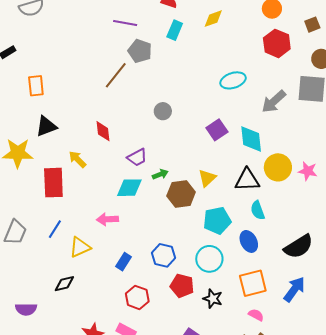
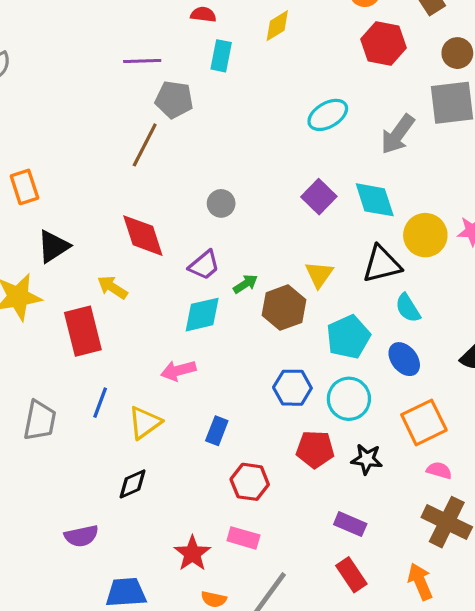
gray circle: (163, 111) -> (221, 203), moved
red diamond: (103, 131) -> (143, 236), size x1.5
blue hexagon: (164, 255) -> (292, 388), moved

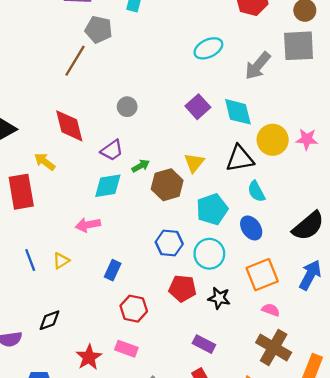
blue line: (100, 403) -> (30, 260), moved, turned -45
yellow triangle: (145, 423) -> (61, 261), size x0.7
black diamond: (132, 484) -> (49, 320), moved

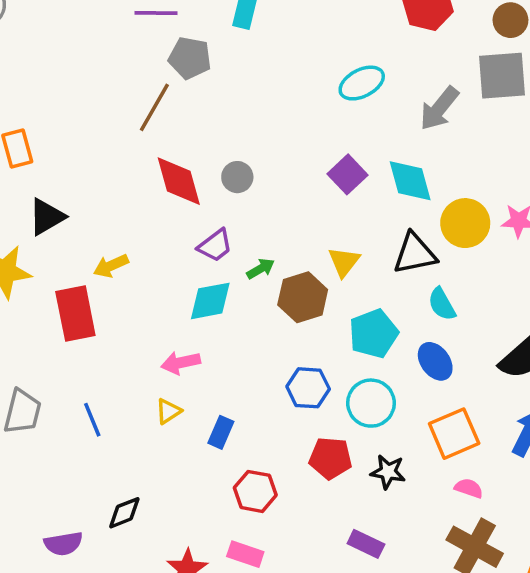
red diamond: (69, 126) -> (179, 181), moved
yellow arrow: (45, 162) -> (111, 266), turned -60
yellow triangle: (61, 261) -> (168, 411), moved

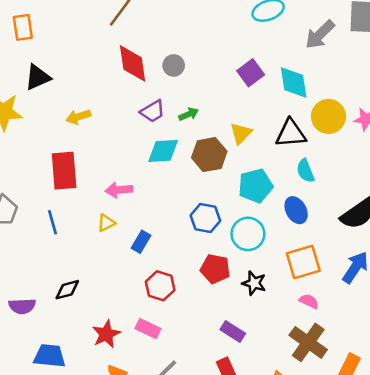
green arrow: (261, 269) -> (189, 114), moved
cyan diamond: (210, 301) -> (163, 151), moved
red rectangle: (75, 313) -> (64, 171), moved

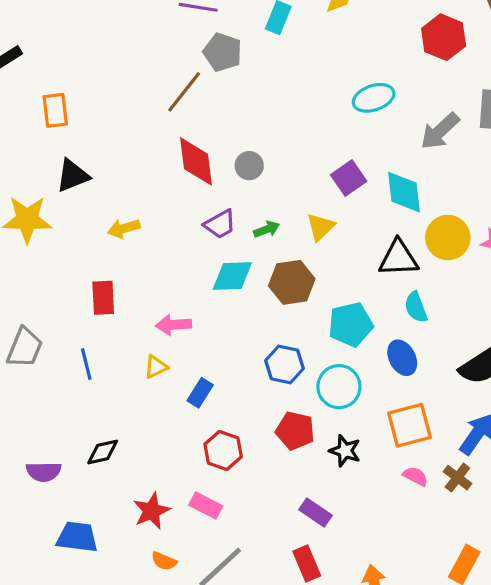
yellow triangle: (241, 133) -> (321, 227), moved
red rectangle: (64, 171) -> (103, 298), size x0.7
brown cross: (308, 342) -> (457, 478), moved, size x0.6

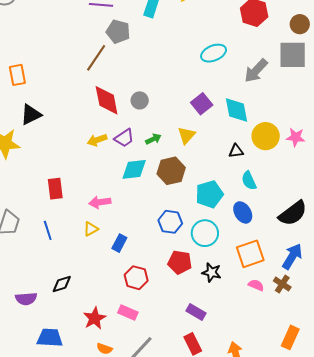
yellow arrow: (124, 228) -> (97, 140), moved
black triangle: (398, 258) -> (236, 151), size x0.6

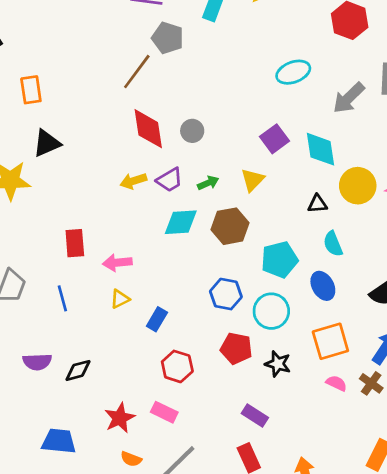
pink arrow: (100, 202) -> (117, 263), moved
purple semicircle: (26, 299) -> (37, 362), moved

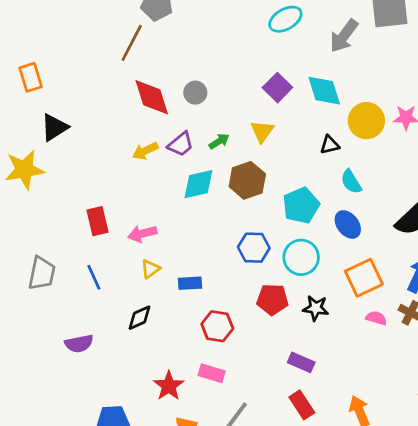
blue rectangle: (157, 319) -> (190, 283), turned 65
black diamond: (78, 370) -> (140, 318), moved

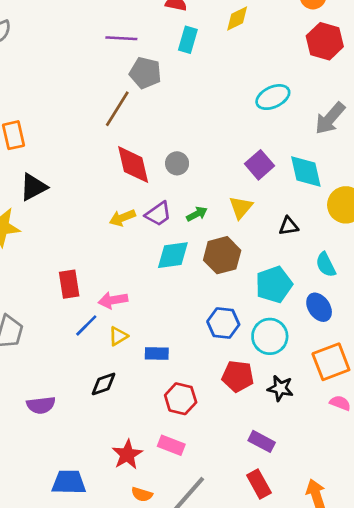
black triangle: (330, 145) -> (289, 226), moved
blue line: (94, 277) -> (86, 325), moved, turned 65

